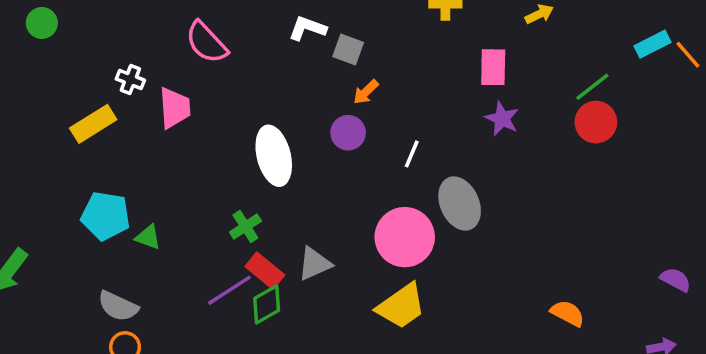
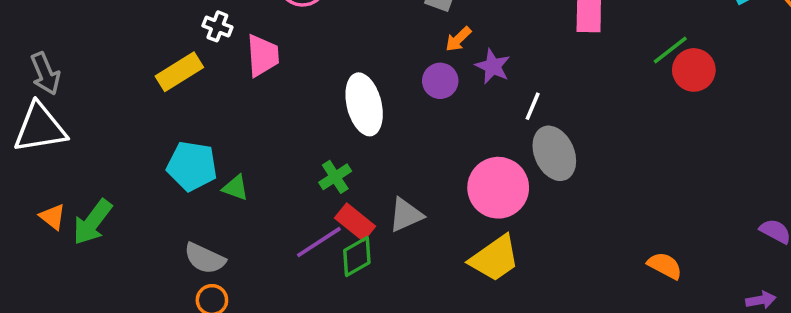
green line: (592, 87) -> (670, 50), moved
purple star: (502, 119) -> (493, 66), moved
white line: (412, 154) -> (533, 106), moved

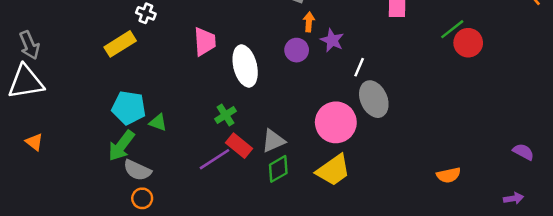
orange arrow: (458, 39) -> (309, 22), turned 138
pink trapezoid: (263, 55) -> (205, 41), moved
green arrow: (92, 222) -> (121, 146), moved
green diamond: (357, 257) -> (278, 169), moved
orange semicircle: (665, 266) -> (449, 175), turned 140

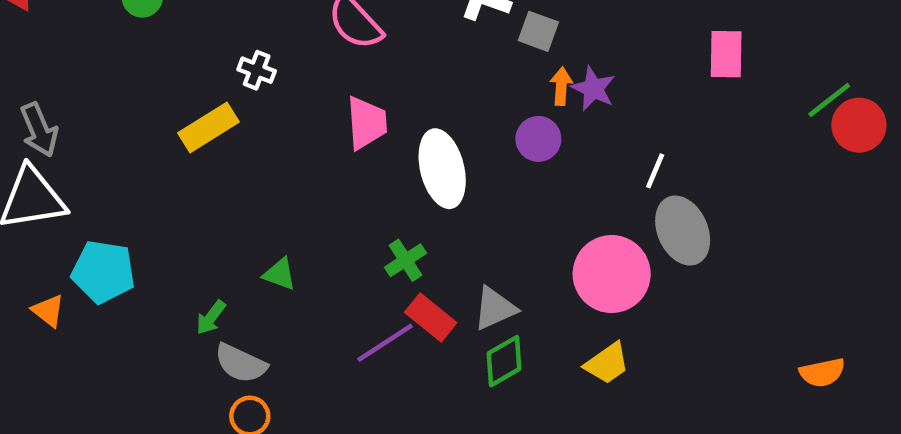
purple star: (332, 40) -> (593, 89), moved
cyan pentagon: (129, 108) -> (103, 272), moved
green arrow: (121, 146) -> (211, 318), size x0.6
yellow trapezoid: (333, 170) -> (607, 363), size x0.7

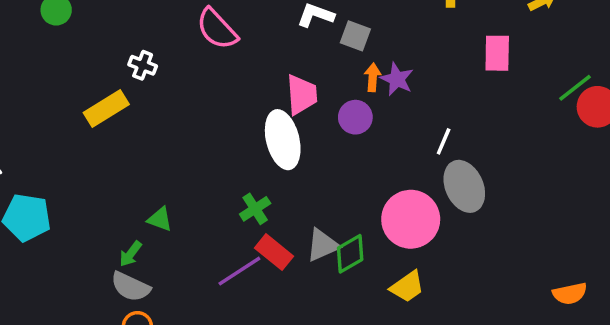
pink trapezoid: (367, 123) -> (302, 95), moved
green arrow: (211, 318) -> (131, 254), moved
green diamond: (504, 361) -> (350, 254), moved

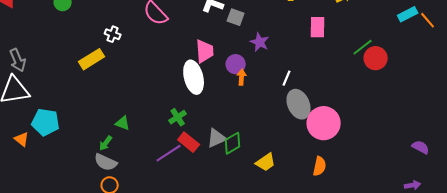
orange arrow: (373, 77) -> (242, 77), moved
pink circle: (411, 219) -> (324, 123), moved
orange semicircle: (570, 294) -> (320, 166), moved, turned -66

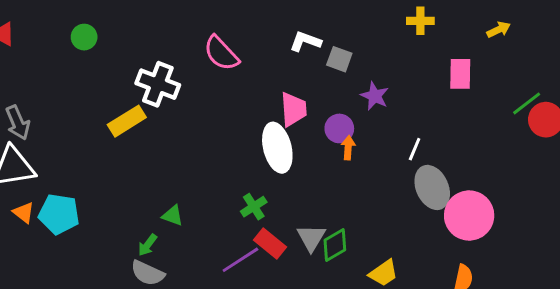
white cross: (113, 34) -> (158, 84), size x1.8
gray triangle: (217, 138) -> (311, 238), turned -35
orange triangle: (22, 139) -> (24, 213), moved

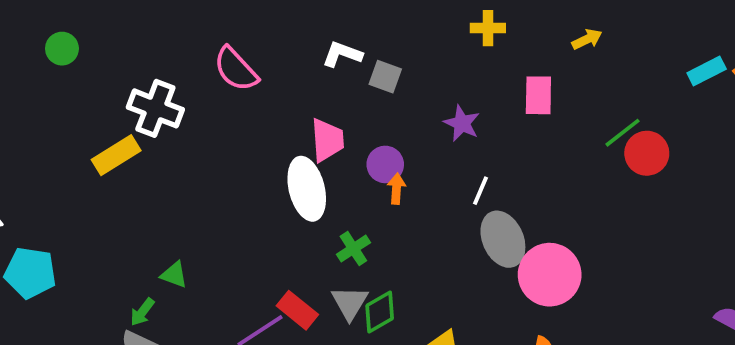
purple star: (375, 96) -> (462, 123), moved
green cross: (254, 207) -> (353, 249), moved

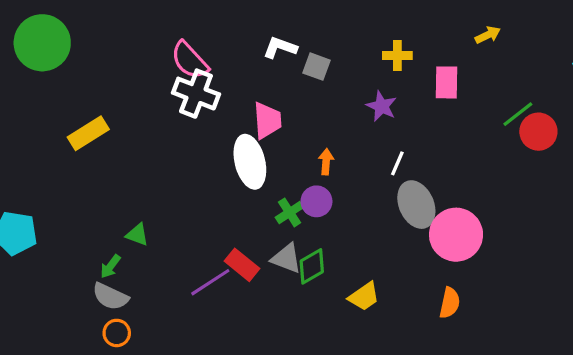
yellow cross: (488, 28) -> (397, 55), moved
green circle: (62, 49) -> (42, 43), size x2.0
white cross: (155, 108) -> (196, 94), moved
purple circle: (385, 164) -> (316, 201), moved
gray triangle: (350, 303) -> (286, 258), turned -40

